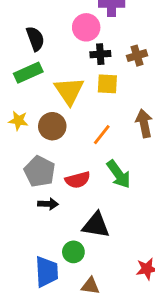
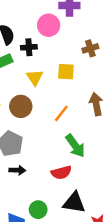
black cross: (100, 54) -> (29, 47), moved
yellow triangle: (69, 91) -> (35, 77), size x0.7
red semicircle: (78, 180) -> (61, 172), moved
black triangle: (96, 225) -> (74, 203), moved

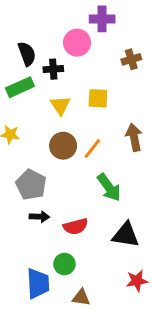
brown cross: (90, 48) -> (131, 59), moved
brown circle: (21, 106) -> (63, 146), moved
red semicircle: (61, 172) -> (76, 226), moved
black triangle: (74, 203) -> (126, 235), moved

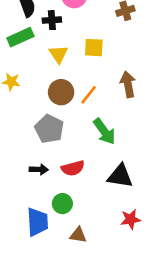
gray pentagon: (31, 185) -> (49, 129), moved
black arrow: (39, 217) -> (39, 170), moved

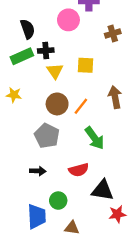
black cross: (52, 20) -> (46, 51), moved
red semicircle: (73, 168) -> (79, 170), moved
black triangle: (120, 176) -> (103, 190), moved

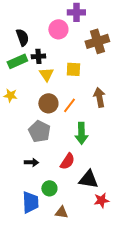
brown cross: (113, 34) -> (97, 41), size x1.6
green arrow: (95, 138) -> (81, 133), turned 35
red semicircle: (79, 170) -> (67, 161), turned -42

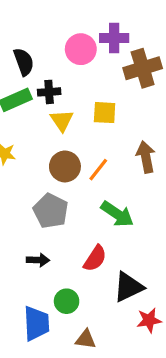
purple cross: (76, 12) -> (114, 38), moved
green arrow: (81, 133) -> (117, 214), turned -55
black triangle: (88, 179) -> (128, 287), turned -35

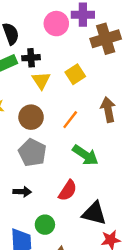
yellow square: (105, 113) -> (75, 74), turned -36
brown circle: (65, 166) -> (31, 117), moved
black triangle: (128, 287) -> (94, 213), turned 40

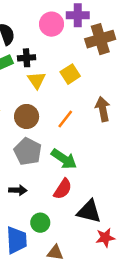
green arrow: (85, 155) -> (64, 159), moved

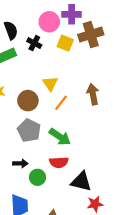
black cross: (27, 58) -> (34, 43), moved, turned 32
yellow square: (70, 74) -> (65, 43), moved, turned -35
yellow triangle: (37, 80) -> (50, 84), moved
red semicircle: (63, 189) -> (59, 162), turned 54
green circle: (40, 223) -> (37, 177), moved

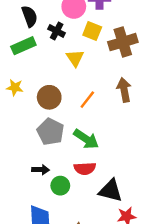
brown cross: (91, 35) -> (123, 42), moved
yellow triangle: (50, 84) -> (75, 58), moved

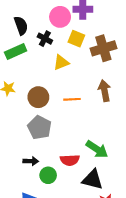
yellow triangle: (75, 58) -> (61, 62), turned 42
orange line: (87, 100) -> (72, 99), turned 49
green arrow: (86, 139) -> (97, 149), moved

